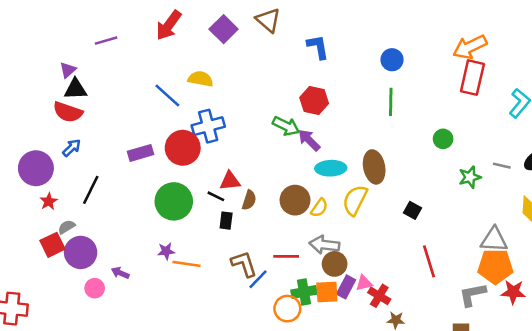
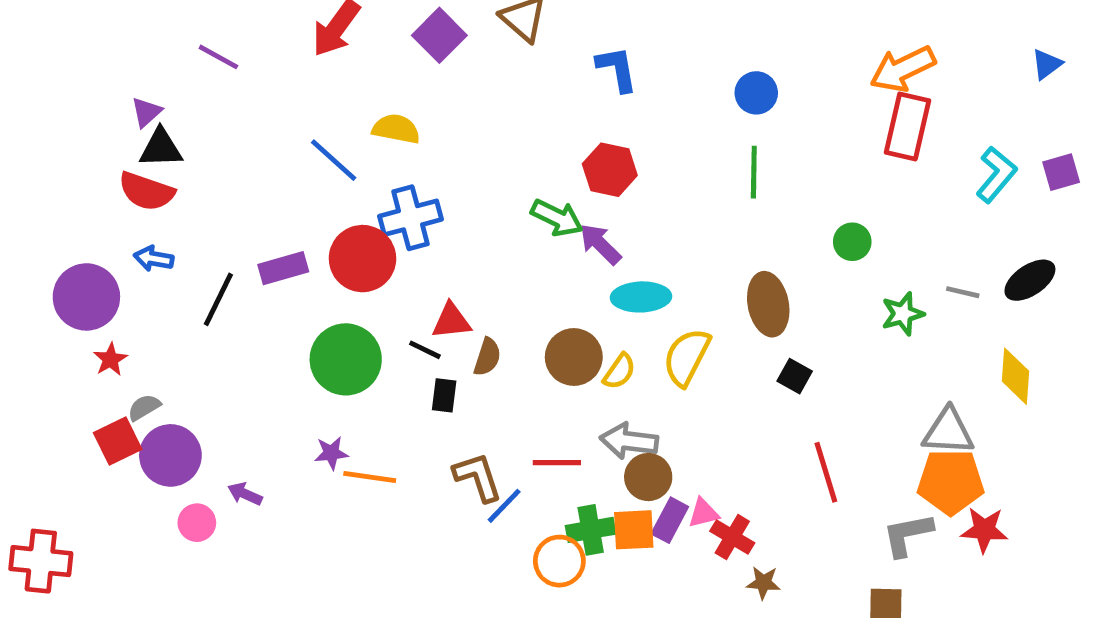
purple line: (106, 41) -> (218, 57), turned 45
blue arrow: (72, 148) -> (154, 259), turned -126
brown ellipse: (374, 167) -> (768, 304), moved
black line: (91, 190) -> (218, 299), moved

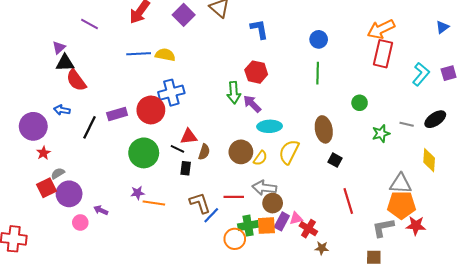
blue line: (334, 160) -> (139, 54), moved, turned -45
red semicircle: (146, 191) -> (76, 80), moved, turned 35
green arrow: (557, 218) -> (234, 93), turned 60

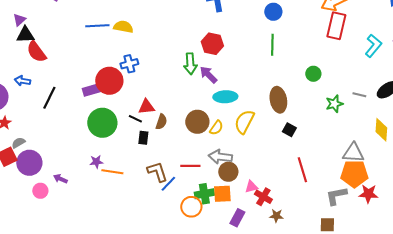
blue cross: (171, 93) -> (129, 64), size x0.7
purple rectangle: (117, 114) -> (92, 90), moved
purple rectangle: (282, 221) -> (237, 218), moved

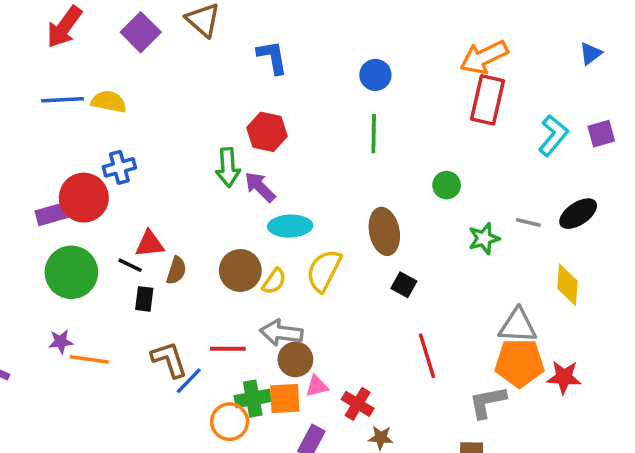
pink triangle: (251, 187) -> (317, 386), moved
red star: (368, 194) -> (564, 377), moved

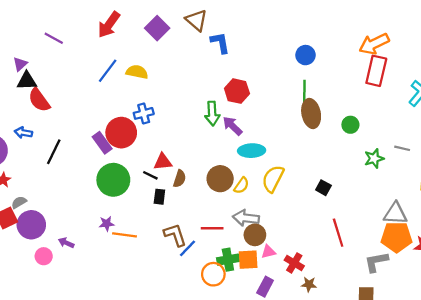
blue L-shape: (272, 57) -> (220, 43), moved
blue line: (62, 100) -> (108, 71), turned -50
purple rectangle: (54, 214) -> (102, 143), turned 70
brown ellipse: (384, 231) -> (311, 113), moved

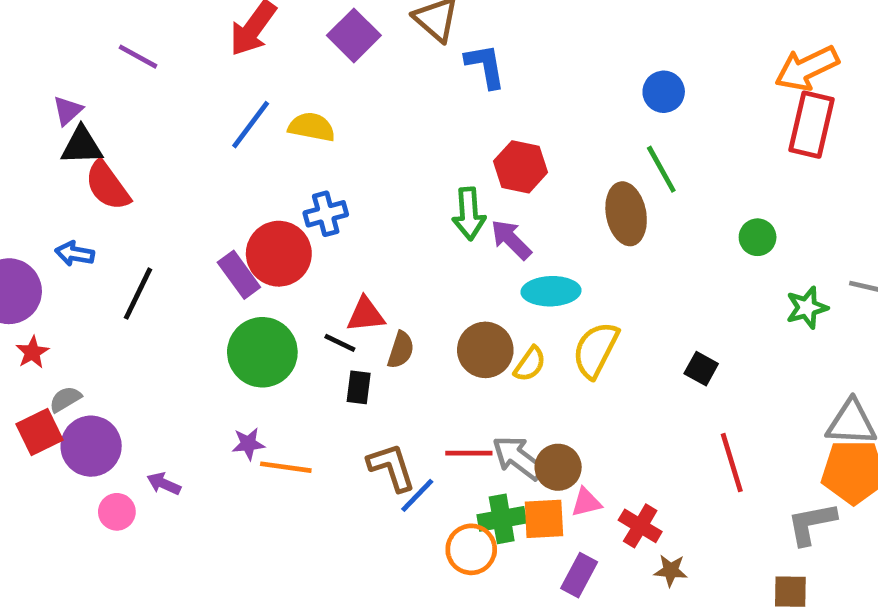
green line: (304, 92) -> (661, 169), turned -30
brown ellipse: (311, 113) -> (626, 214), moved
gray arrow: (246, 218) -> (518, 458), moved, turned 30

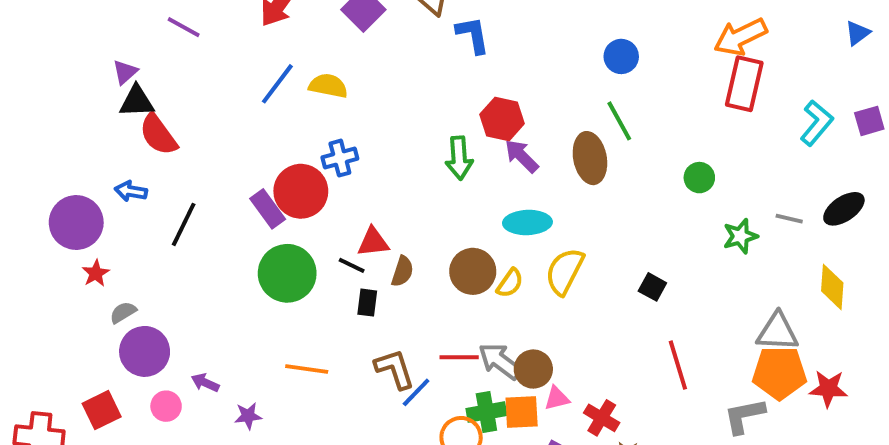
purple arrow: (511, 240) -> (522, 156), moved
red square: (39, 432) -> (102, 410), moved
purple star: (248, 444) -> (248, 416), moved

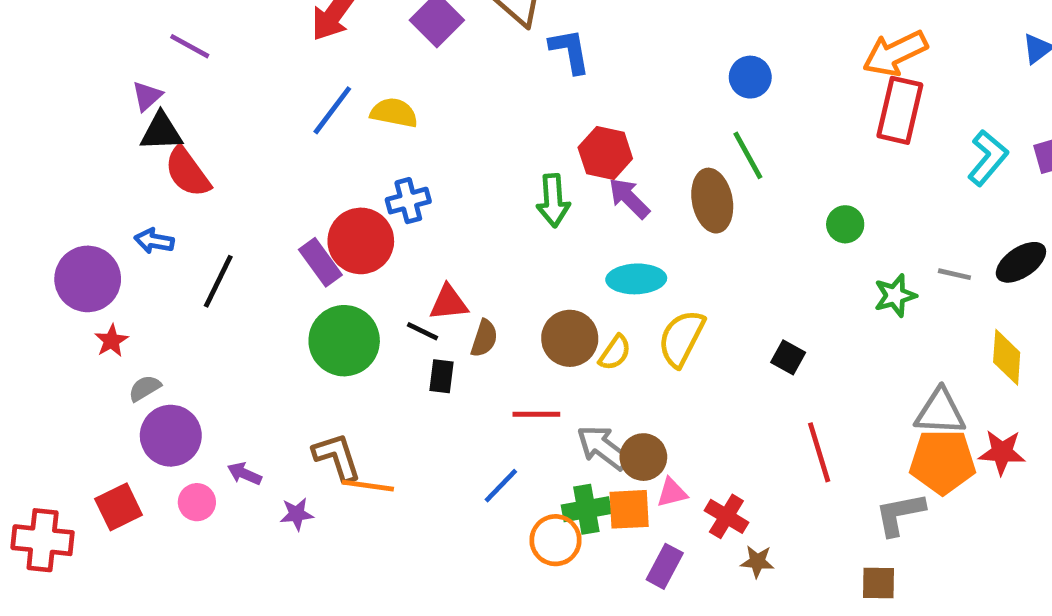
purple line: (184, 27) -> (190, 46), moved
red line: (459, 357) -> (536, 414), moved
orange line: (307, 369) -> (368, 486), moved
brown L-shape: (395, 369) -> (337, 457), moved
red star: (828, 389) -> (1002, 452), moved

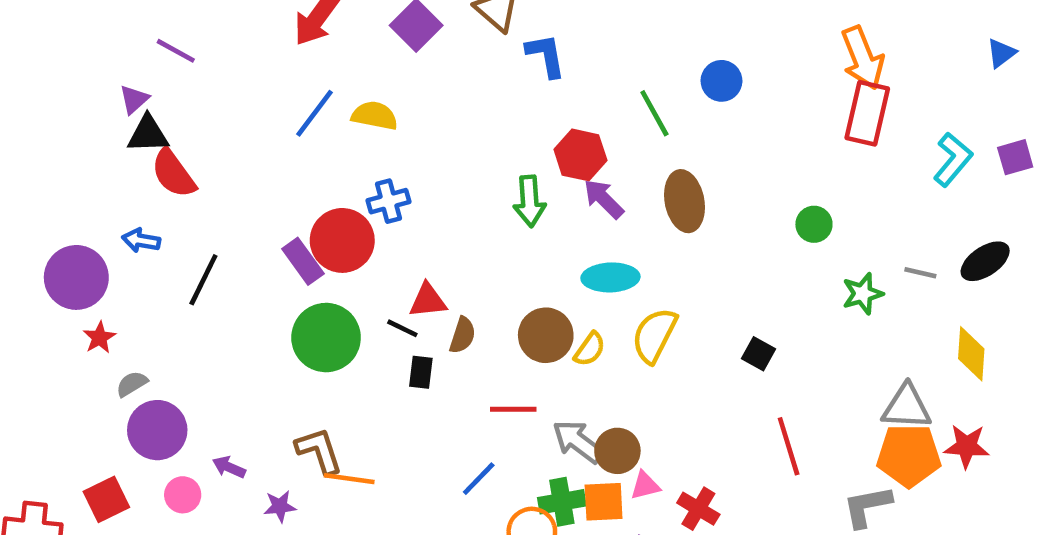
orange arrow: (895, 53) -> (863, 58), turned -86
green line: (748, 155) -> (654, 113), moved

